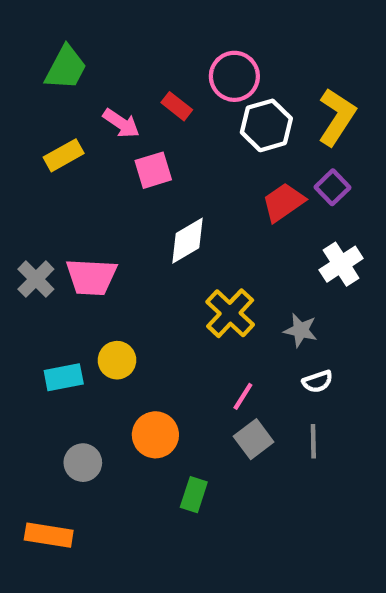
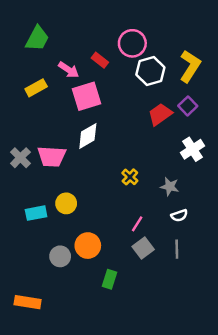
pink square: (153, 170) -> (87, 96), size x1.4
white diamond: (187, 241) -> (88, 136), moved
yellow cross: (230, 313) -> (130, 177), size x0.6
gray circle: (83, 463) -> (60, 256), moved

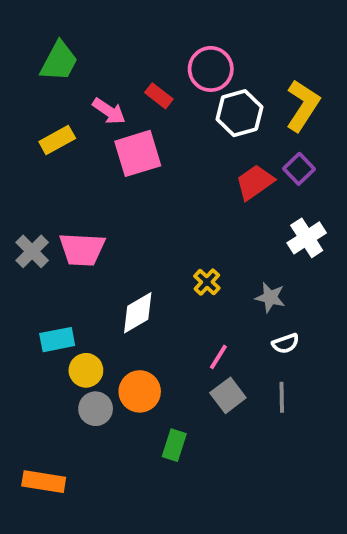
white diamond: (88, 136) -> (138, 313), moved
yellow circle: (66, 203) -> (86, 370), moved

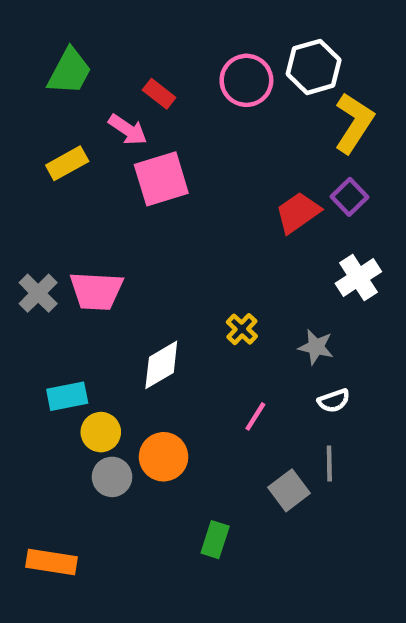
red rectangle: (159, 96) -> (159, 94), moved
white hexagon: (239, 113) -> (314, 67), moved
gray square: (228, 395) -> (289, 490), moved
green rectangle: (174, 445) -> (215, 540), moved

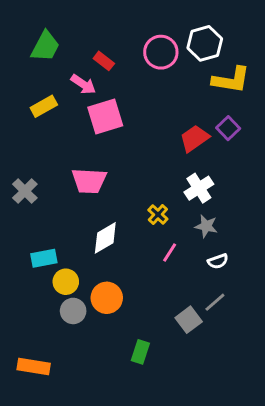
yellow L-shape: (354, 123) -> (231, 80), turned 66
white cross: (358, 278) -> (199, 188), moved
pink trapezoid: (96, 291) -> (89, 181), moved
pink line: (255, 416) -> (170, 252), moved
gray line: (329, 463) -> (215, 302), turned 50

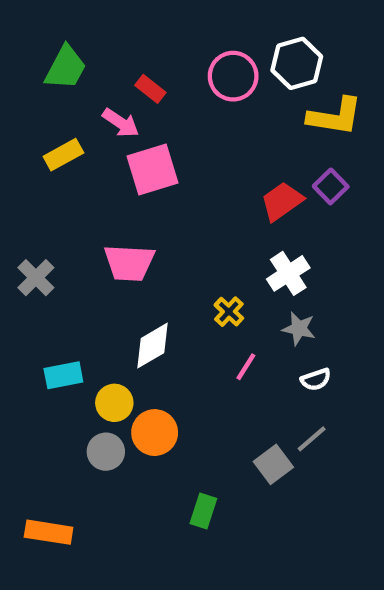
yellow circle: (66, 282) -> (114, 403), moved

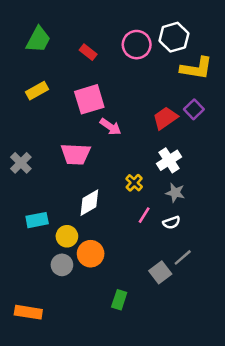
pink arrow: (121, 123) -> (110, 127), moved
white semicircle: (316, 379) -> (171, 223), moved

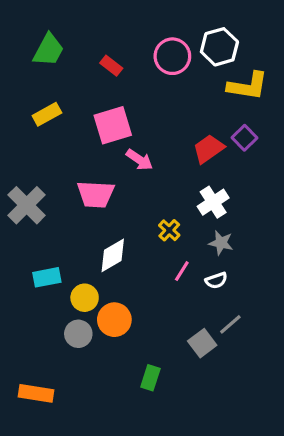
gray cross: (21, 163) -> (27, 205), size x1.4

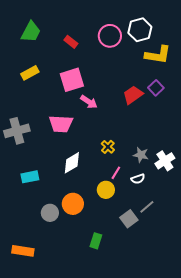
white cross: (213, 202) -> (165, 161), moved
gray cross: (27, 205) -> (17, 131), turned 30
yellow circle: (85, 298) -> (106, 190), moved

